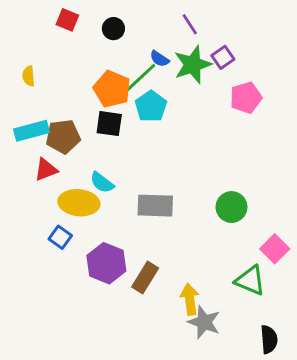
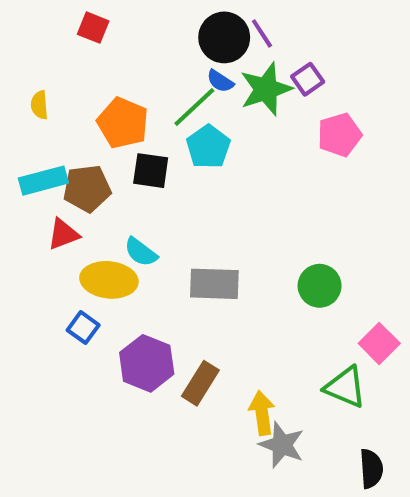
black circle: (113, 29) -> (224, 37), moved, size x1.6
orange pentagon: (112, 89) -> (123, 123), moved

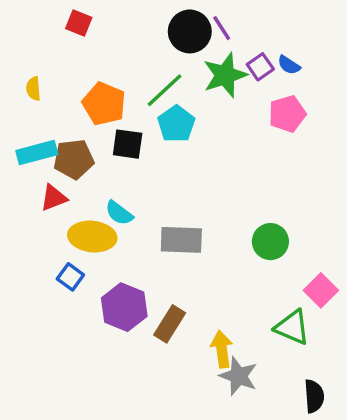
blue semicircle: (220, 81) -> (289, 65), moved

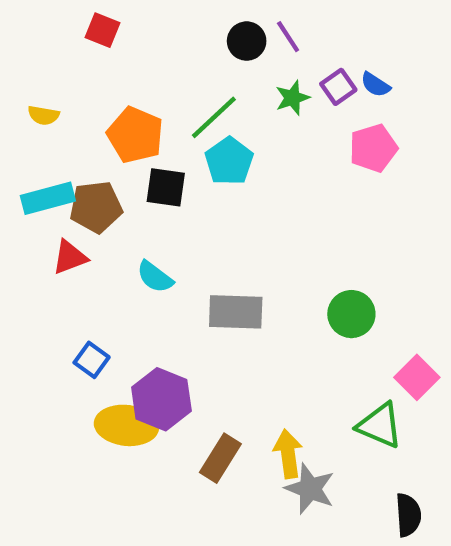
black circle: (190, 31) -> (247, 41), size x0.7
green star: (225, 75) -> (292, 98), size x0.6
yellow semicircle: (33, 89) -> (43, 115), turned -75
yellow ellipse: (92, 237) -> (126, 425), moved
brown rectangle: (170, 324) -> (220, 458), moved

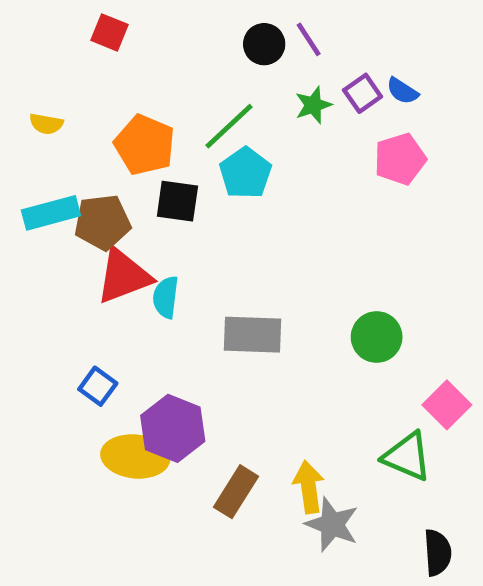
red triangle: (70, 257) -> (124, 276), moved, size x1.5
cyan semicircle: (155, 277) -> (166, 297), turned 60

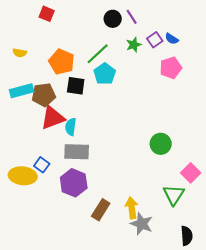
gray rectangle: (252, 335) -> (77, 152), moved
yellow ellipse: (135, 456) -> (23, 176), moved
green triangle: (407, 456) -> (174, 195), turned 40

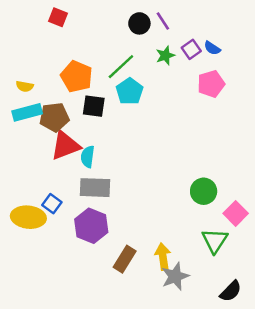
yellow semicircle: (20, 53) -> (25, 86), moved
green circle: (161, 144) -> (204, 191), moved
gray star: (142, 224) -> (175, 276), turned 30
black semicircle: (187, 236) -> (231, 291), turned 48

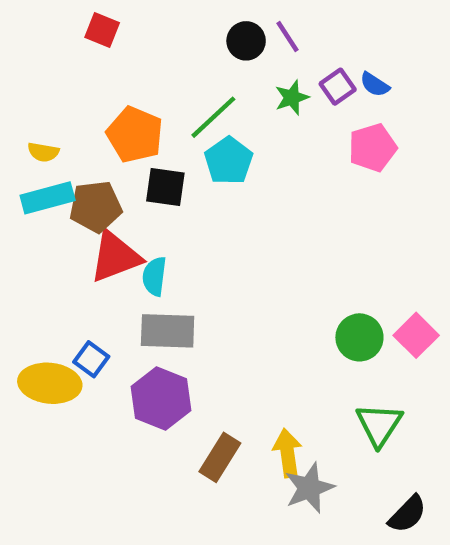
pink square: (236, 213) -> (416, 335), moved

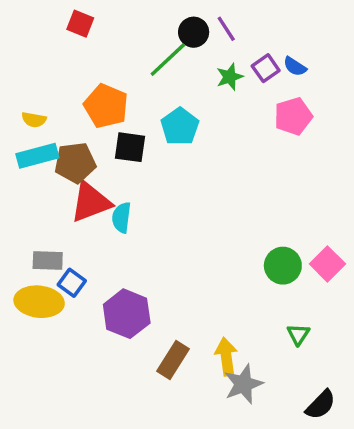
green line: (213, 117) -> (168, 60), moved
gray rectangle: (168, 331) -> (48, 260), moved, size x0.7
green triangle: (379, 425) -> (298, 334), size x0.6

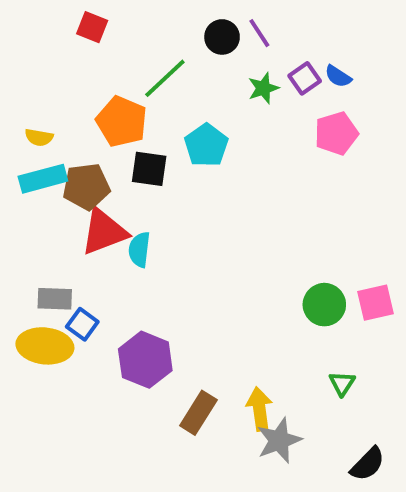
green line: (168, 60) -> (165, 78), moved
pink square: (327, 264) -> (376, 303), turned 32

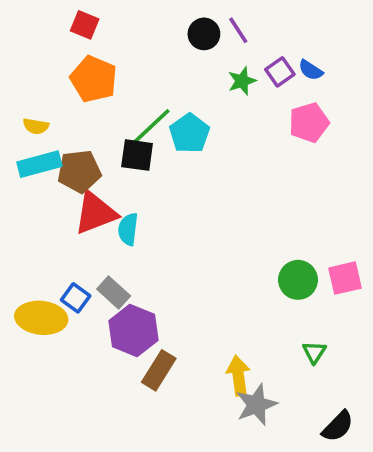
green line: (165, 78) -> (152, 126), moved
orange pentagon: (122, 122) -> (94, 79), moved
gray rectangle: (55, 299) -> (114, 293), moved, turned 40
brown rectangle: (198, 413) -> (159, 370), moved

